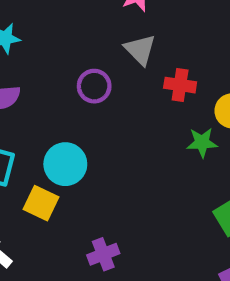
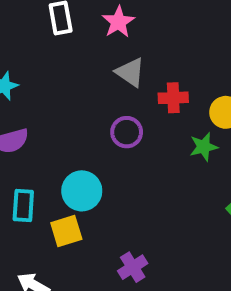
purple circle: (94, 86) -> (127, 132), moved
yellow square: (41, 203) -> (66, 231), turned -32

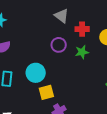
green star: (204, 147) -> (82, 52), moved
yellow square: (66, 231) -> (46, 92), moved

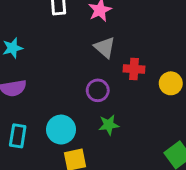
green star: (82, 52) -> (109, 125), moved

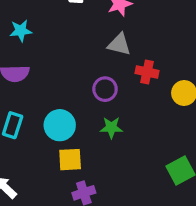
gray triangle: (105, 47) -> (119, 44), turned -35

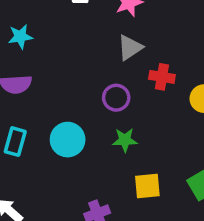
gray triangle: (119, 44) -> (130, 48), turned -45
yellow square: (70, 160) -> (147, 186), moved

